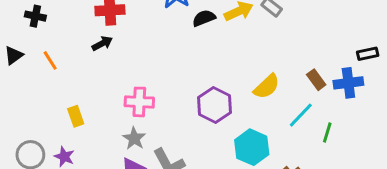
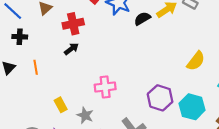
orange line: (50, 60) -> (36, 67), turned 32
purple hexagon: (214, 105) -> (160, 98), moved
gray star: (134, 138) -> (85, 115), moved

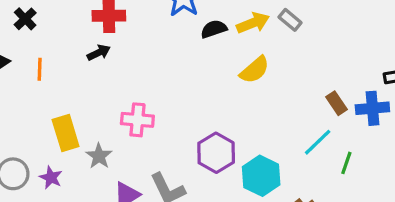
black cross: (20, 37) -> (25, 19), turned 32
yellow semicircle: (196, 61) -> (255, 70), moved
yellow rectangle: (61, 105) -> (66, 133), size x1.5

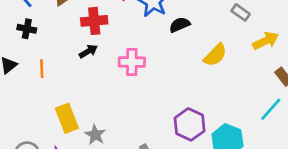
black cross: (25, 19) -> (27, 29), turned -30
yellow arrow: (253, 23) -> (266, 41), moved
pink cross: (137, 120) -> (132, 62), moved

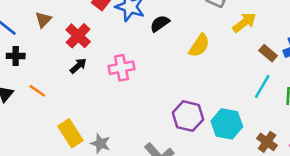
red cross: (94, 21) -> (78, 36), turned -30
orange line: (42, 69) -> (37, 91), turned -42

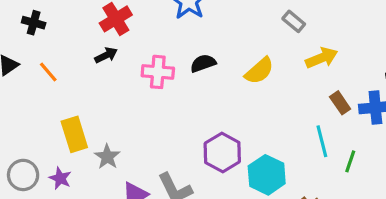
black semicircle: (160, 23) -> (203, 63), moved
cyan line: (262, 86) -> (322, 141), turned -60

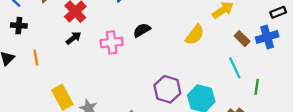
yellow semicircle: (259, 71) -> (195, 35), moved
orange line: (48, 72) -> (36, 58), turned 42
green line: (350, 161) -> (257, 87), moved

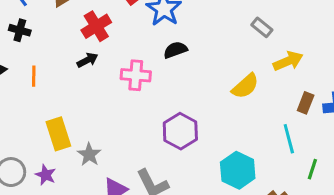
black semicircle: (142, 30) -> (175, 50), moved
brown rectangle: (242, 39) -> (306, 103), turned 56
purple hexagon: (167, 89) -> (180, 131), moved

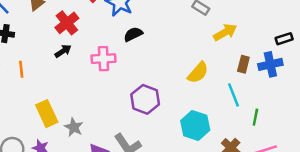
yellow semicircle: (245, 86) -> (198, 73), moved

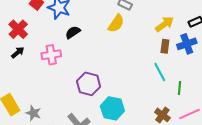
yellow arrow: (225, 32) -> (164, 24), moved
yellow semicircle: (198, 73) -> (116, 23), moved
cyan hexagon: (195, 125) -> (112, 108), moved

